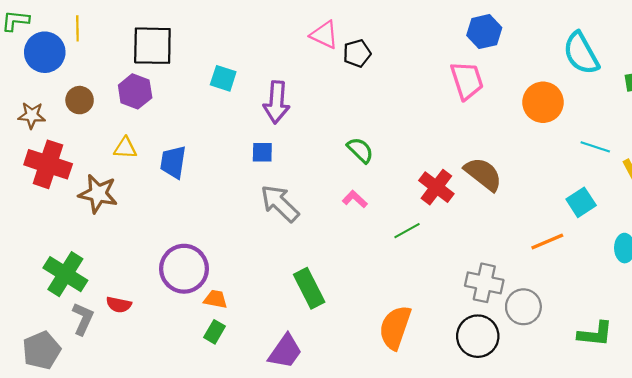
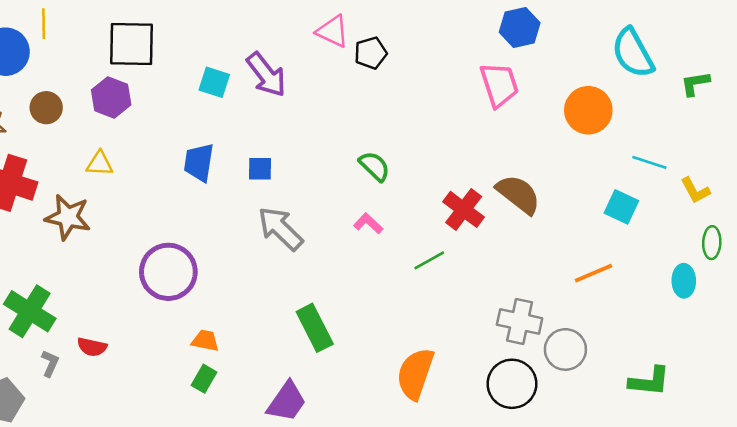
purple arrow: (276, 102) -> (266, 75), moved, turned -42
blue trapezoid: (173, 162) -> (199, 162), moved
cyan square: (581, 202) -> (621, 207), moved, turned -32
purple circle: (184, 269) -> (168, 272), moved
gray L-shape: (83, 319) -> (50, 363), size x0.7

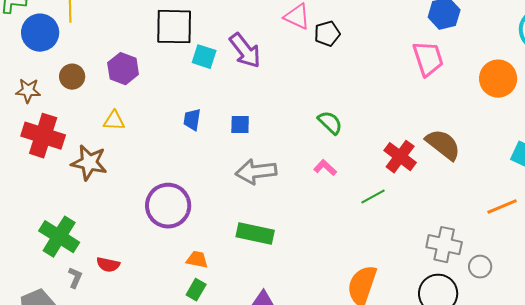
black square: (131, 44) -> (174, 27), moved
blue trapezoid: (199, 162) -> (192, 120), size x0.7
gray arrow: (280, 229) -> (256, 172), turned -51
green rectangle: (315, 328) -> (255, 234), moved, turned -51
gray circle: (565, 349) -> (480, 267), size x0.7

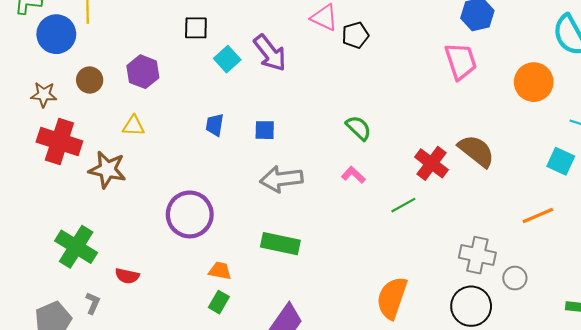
black square: (174, 27) -> (196, 28), size x0.6
cyan square: (204, 57) -> (227, 59), turned 30
gray L-shape: (75, 278) -> (93, 303), moved

